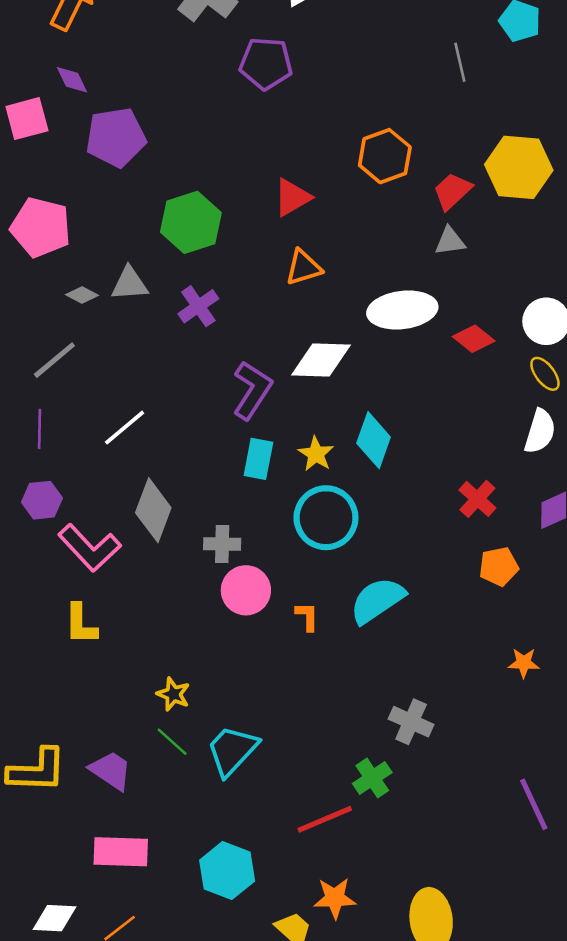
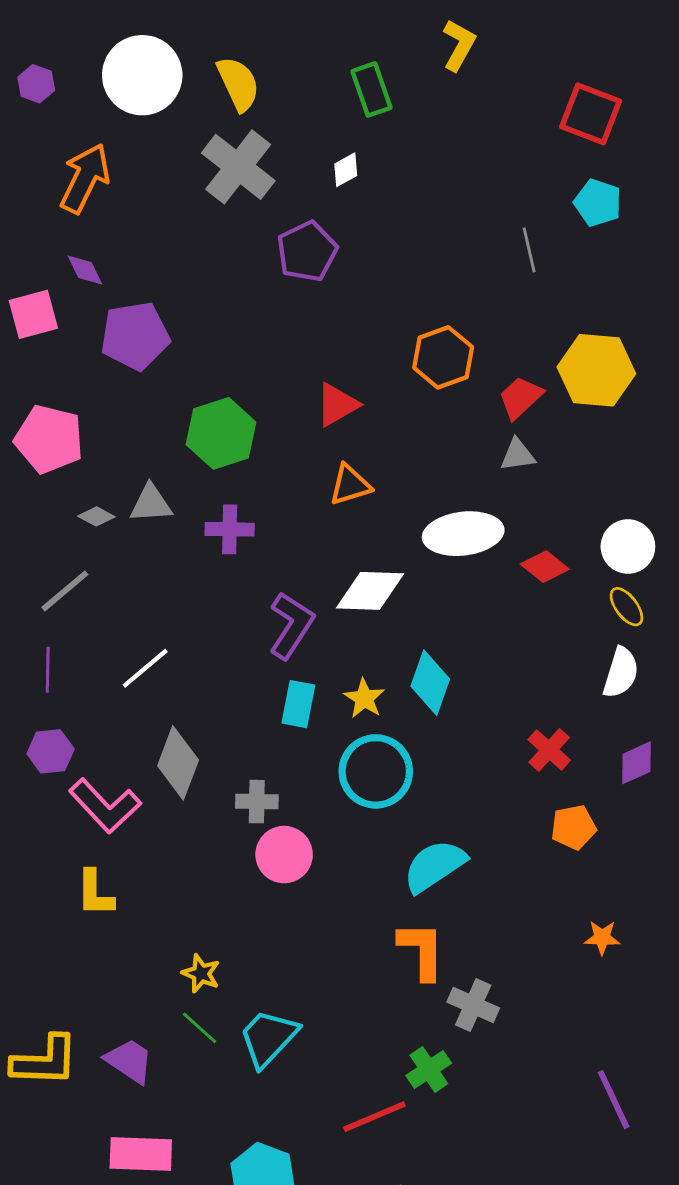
purple pentagon: (266, 63) -> (307, 251), turned -30
purple cross: (198, 306) -> (230, 529), turned 36
orange L-shape: (307, 617) -> (422, 951), moved, size x1.8

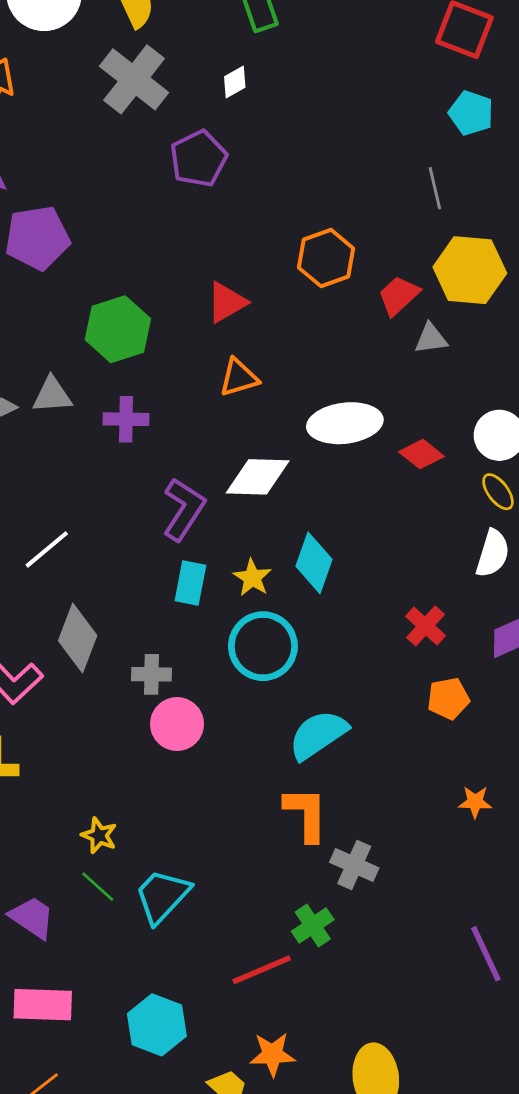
gray line: (529, 250) -> (435, 188), moved
gray triangle: (518, 455) -> (431, 339), moved

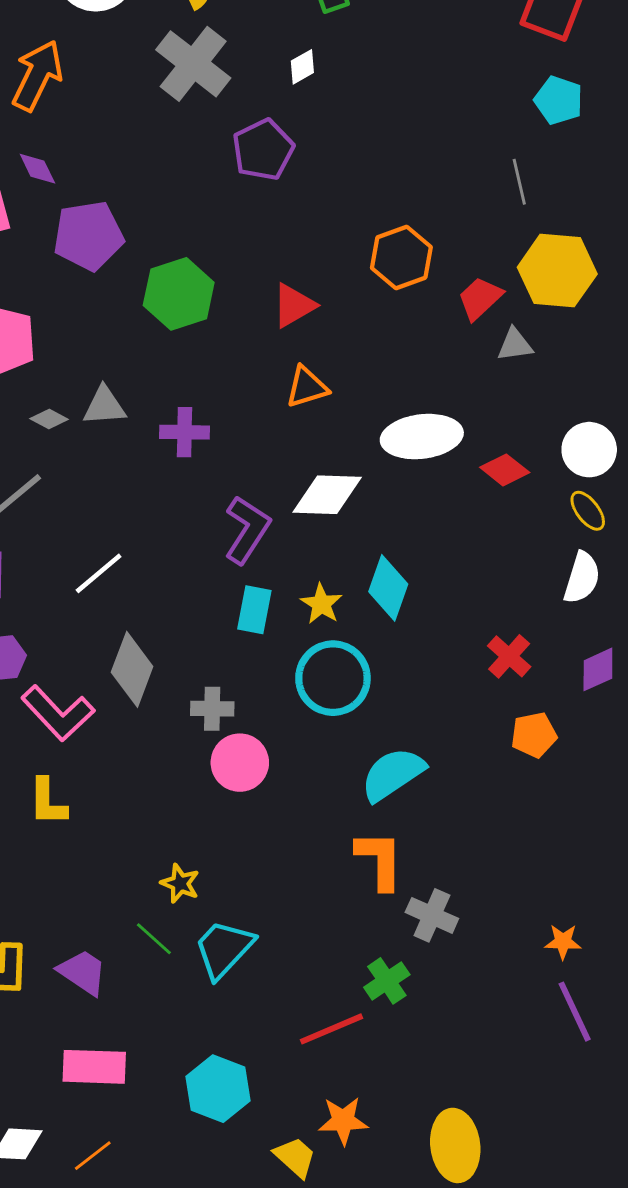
green hexagon: (118, 329) -> (179, 294), moved
orange star: (475, 802) -> (563, 942), moved
yellow star: (99, 835) -> (180, 883), moved

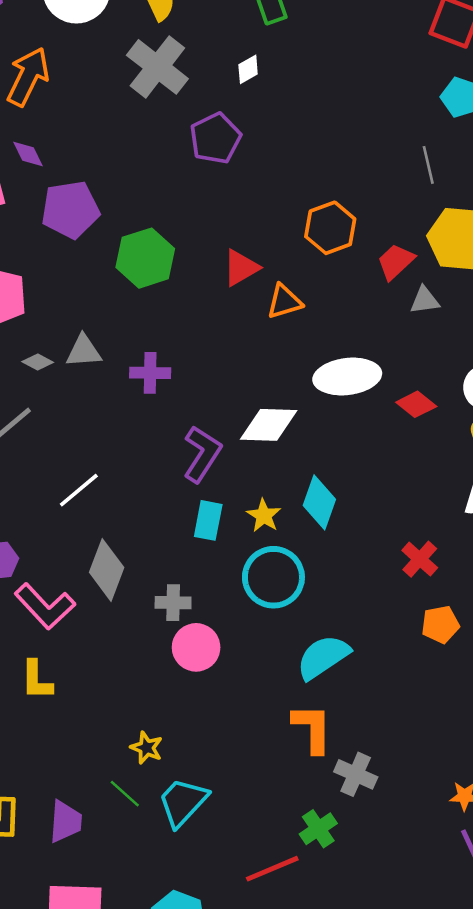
orange triangle: (307, 387) -> (284, 302), moved
purple trapezoid: (83, 972) -> (65, 821), turned 60

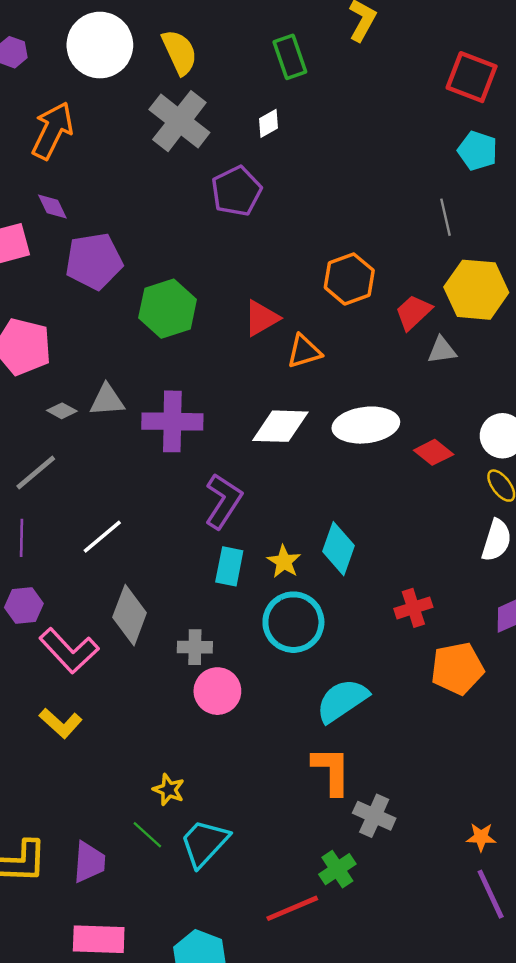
purple cross: (150, 373) -> (172, 421), size x1.5
white diamond: (269, 425) -> (280, 426), moved
red cross: (420, 559) -> (413, 608), moved, turned 30
orange pentagon: (440, 624) -> (457, 668), size x1.4
yellow L-shape: (36, 680) -> (61, 723), turned -48

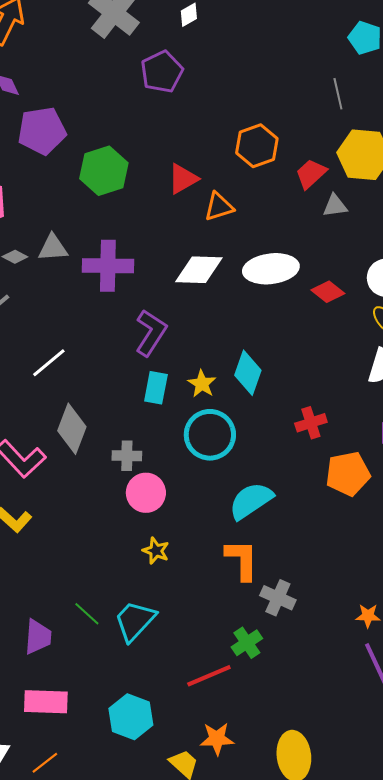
yellow star: (169, 790) -> (156, 551), moved

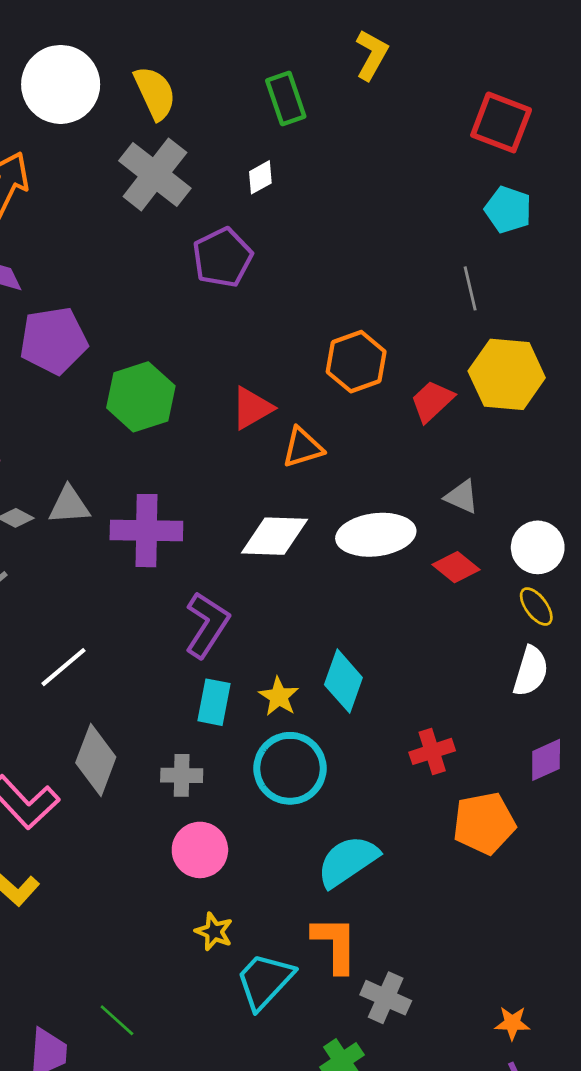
gray triangle: (335, 206) -> (462, 497), moved, turned 32
gray cross: (127, 456) -> (182, 775), moved
cyan trapezoid: (135, 621) -> (265, 981), moved

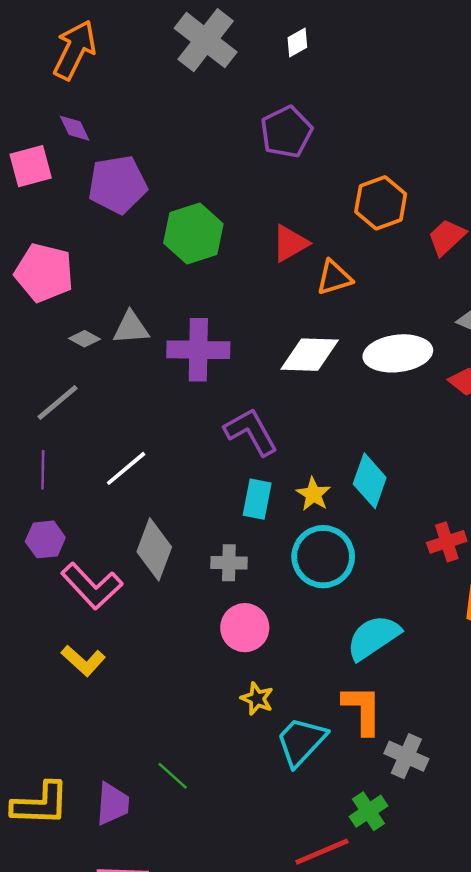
purple pentagon: (222, 258) -> (286, 132), moved
purple L-shape: (207, 625) -> (251, 432), turned -62

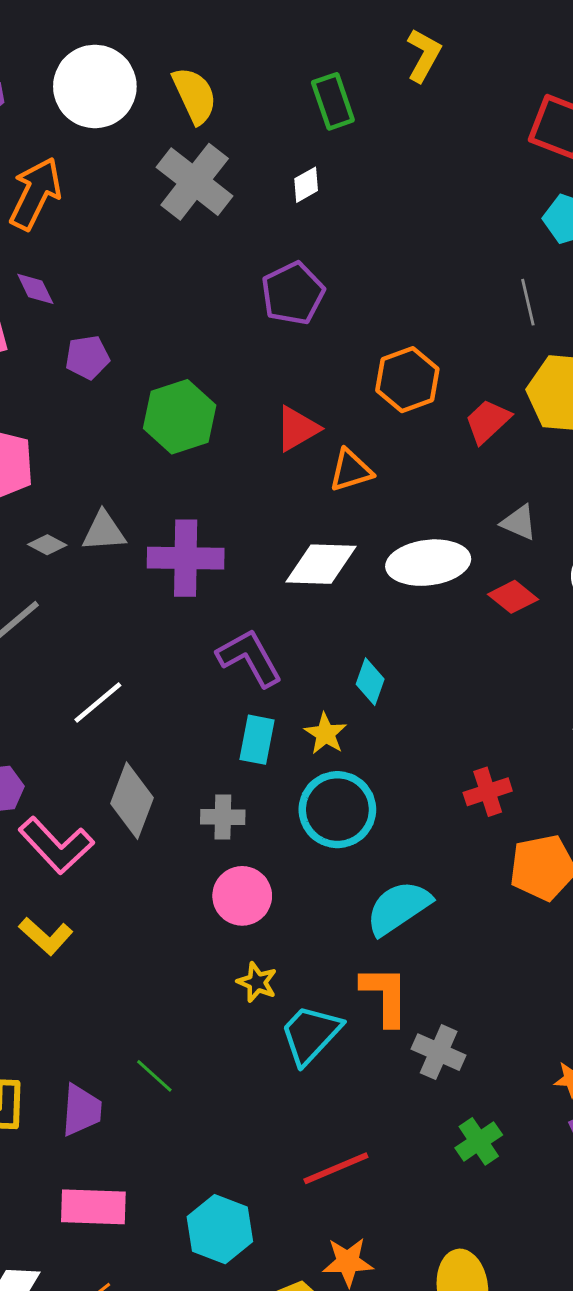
purple pentagon: (118, 185) -> (87, 357), size x0.6
cyan diamond: (370, 481) -> (370, 682), moved, size x0.7
green cross: (368, 811) -> (479, 1141), moved

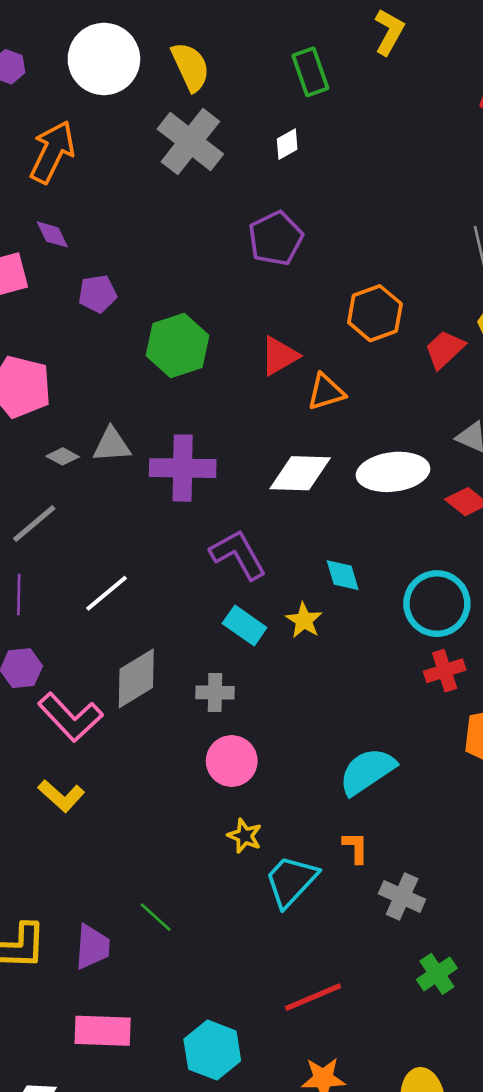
cyan diamond: (370, 682) -> (343, 575), turned -36
cyan rectangle: (257, 740) -> (245, 625), turned -66
gray diamond: (132, 801) -> (136, 678), turned 38
cyan circle: (337, 810) -> (437, 604), moved
orange L-shape: (385, 996) -> (356, 847), size x0.6

